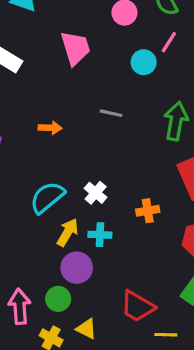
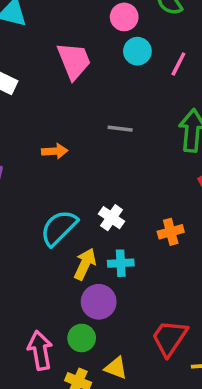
pink line: (169, 42) -> (178, 64), moved
cyan circle: (144, 62) -> (137, 51), moved
red trapezoid: (138, 306) -> (170, 338), turned 99

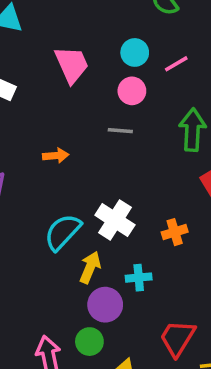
pink circle: (124, 17) -> (132, 91), moved
pink line: (178, 64) -> (176, 64), turned 35
white cross: (111, 218) -> (115, 220), size x1.5
cyan cross: (121, 263) -> (139, 278), moved

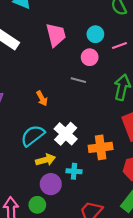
orange arrow: (56, 156) -> (42, 98), moved, turned 56
orange cross: (175, 232) -> (101, 147), size x1.5
yellow arrow: (90, 267) -> (46, 160), turned 42

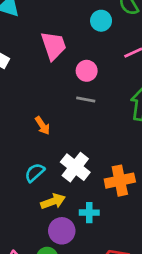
cyan circle: (95, 34) -> (101, 21), moved
pink circle: (90, 57) -> (87, 71), moved
cyan semicircle: (33, 136) -> (35, 173), size x0.7

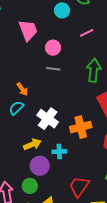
cyan semicircle: (35, 173) -> (16, 108), moved

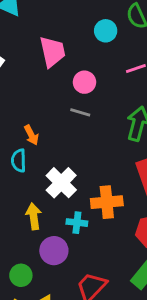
cyan semicircle: (16, 108) -> (19, 161), turned -56
yellow arrow: (32, 144) -> (34, 216), turned -84
cyan cross: (59, 152) -> (77, 223), moved
purple circle: (40, 166) -> (54, 251), moved

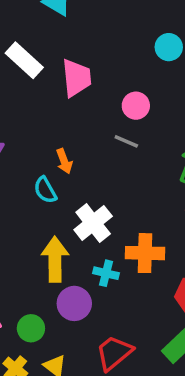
pink trapezoid: (52, 52) -> (76, 78), moved
cyan semicircle: (19, 161) -> (45, 190), turned -35
yellow arrow: (34, 216) -> (55, 259), size x1.4

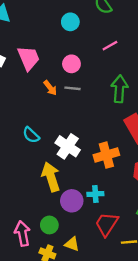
cyan circle: (169, 47) -> (70, 22), moved
orange arrow: (64, 161) -> (50, 88), moved
cyan cross: (106, 273) -> (95, 194), moved

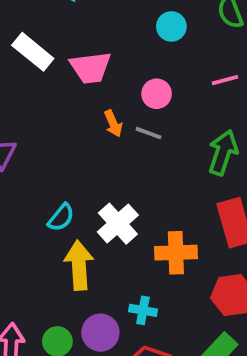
pink trapezoid: (29, 58) -> (90, 68), turned 92
cyan semicircle: (31, 135) -> (61, 217), moved, turned -108
purple circle: (72, 201) -> (100, 333), moved

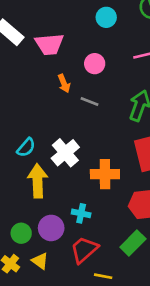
gray line: (149, 133) -> (90, 102), moved

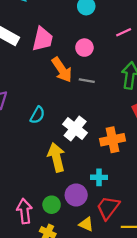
pink trapezoid: (49, 44) -> (43, 39), turned -60
orange arrow: (64, 83) -> (62, 70), size x1.6
cyan semicircle: (26, 147) -> (37, 115), moved
yellow triangle: (40, 261) -> (86, 224), moved

